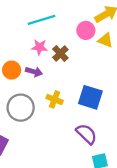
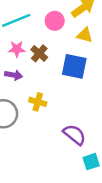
pink circle: (86, 30) -> (55, 21), moved
blue square: (90, 97) -> (74, 66), moved

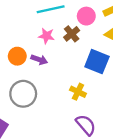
brown cross: (39, 53) -> (72, 34), moved
yellow cross: (38, 102) -> (78, 92), moved

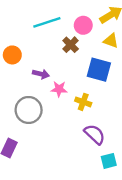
pink star: (46, 36) -> (59, 89), moved
orange circle: (17, 56) -> (12, 55), moved

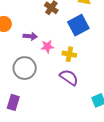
blue square: (99, 70) -> (78, 25), turned -35
purple semicircle: (95, 134) -> (69, 77), moved

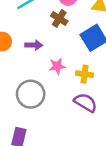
purple arrow: (30, 36) -> (34, 45), moved

